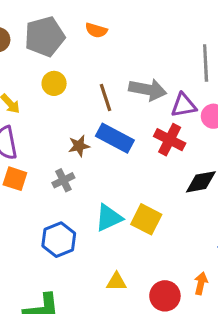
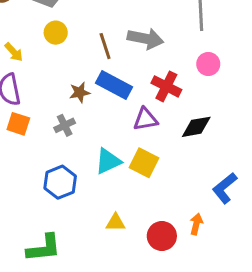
purple triangle: (184, 105) -> (145, 119), moved

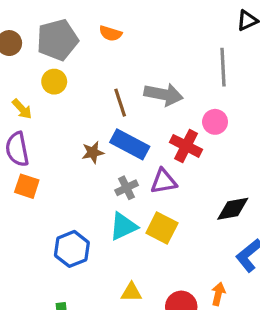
yellow circle: (56, 33) -> (54, 82), moved
pink circle: (208, 64) -> (215, 122), moved
gray cross: (65, 125) -> (127, 188), moved
black diamond: (196, 127) -> (233, 209), moved

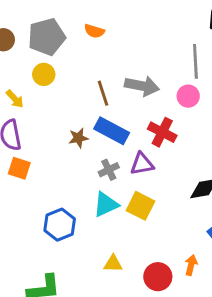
pink circle: (215, 122) -> (188, 96), moved

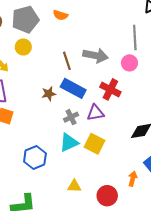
orange arrow: (191, 265) -> (133, 179), moved

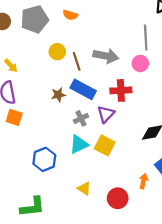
yellow circle: (23, 47) -> (57, 52), moved
red cross: (110, 89) -> (121, 90), turned -30
purple triangle: (95, 113) -> (106, 114), turned -36
yellow triangle: (74, 186) -> (84, 189), turned 32

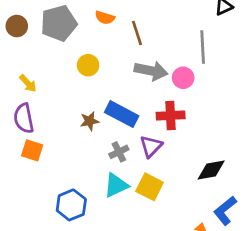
brown line: (77, 61) -> (137, 33), moved
pink circle: (140, 63) -> (183, 78), moved

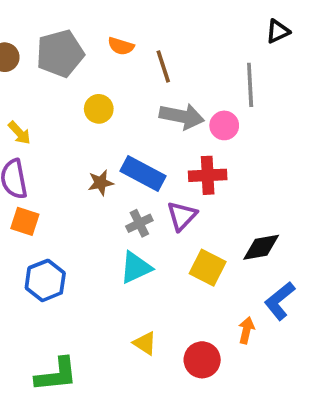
yellow square: (150, 187) -> (208, 268), moved
blue hexagon: (71, 205) -> (45, 280), moved

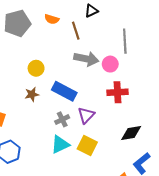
black triangle: (278, 31) -> (91, 11), moved
yellow circle: (99, 109) -> (36, 68), moved
red cross: (208, 175) -> (118, 92), moved
brown star: (101, 183) -> (32, 94), moved
yellow square: (208, 268) -> (87, 146), moved

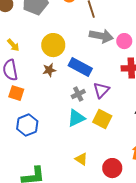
yellow circle: (36, 68) -> (53, 45), size x1.5

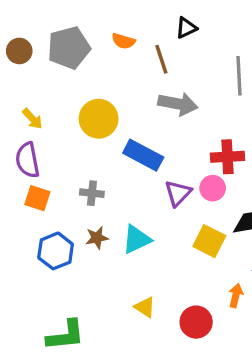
pink circle: (124, 41) -> (213, 188), moved
brown star: (49, 70) -> (97, 238), moved
gray cross: (78, 94) -> (92, 193), moved, turned 32
yellow square: (102, 119) -> (209, 241), moved

